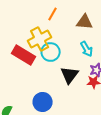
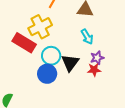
cyan circle: (51, 52) -> (51, 56), moved
blue circle: (43, 102) -> (47, 74), moved

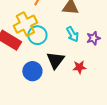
cyan circle: (51, 56) -> (37, 35), moved
purple star: (97, 58) -> (93, 38), moved

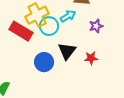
cyan arrow: (72, 34) -> (68, 16), moved, turned -91
purple star: (93, 38) -> (96, 26), moved

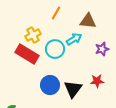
yellow cross: (37, 15) -> (33, 35), moved, size x0.7
black triangle: (67, 51) -> (73, 89), moved

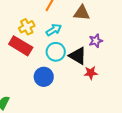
cyan arrow: (74, 39) -> (54, 30), moved
cyan circle: (55, 49) -> (56, 52), moved
black triangle: (73, 89) -> (78, 56), moved, turned -36

